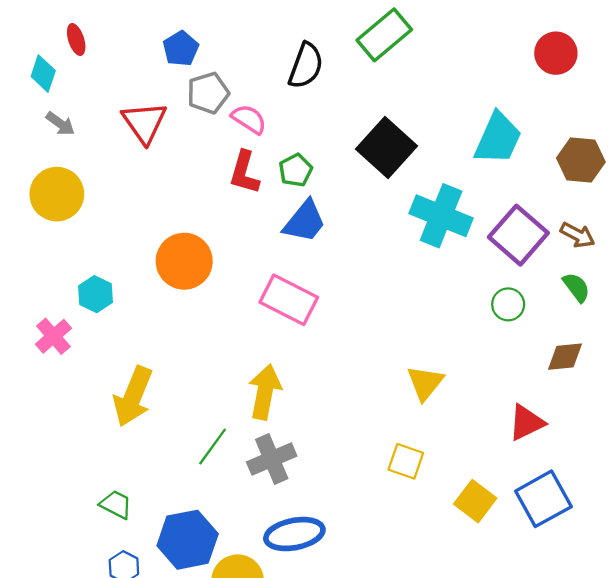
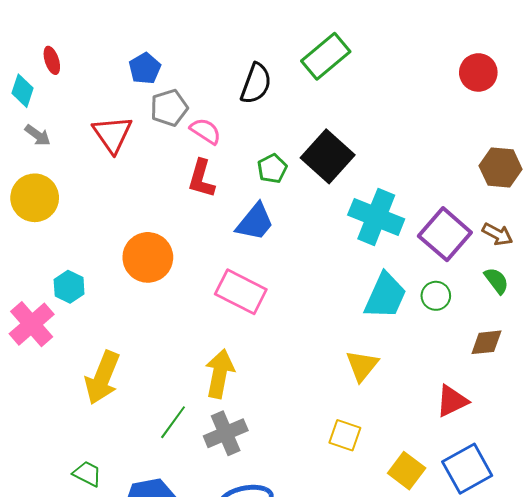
cyan trapezoid: (498, 138) -> (385, 296), moved
green pentagon: (296, 170) -> (272, 168), moved
pink cross: (53, 336) -> (32, 324), size x1.4

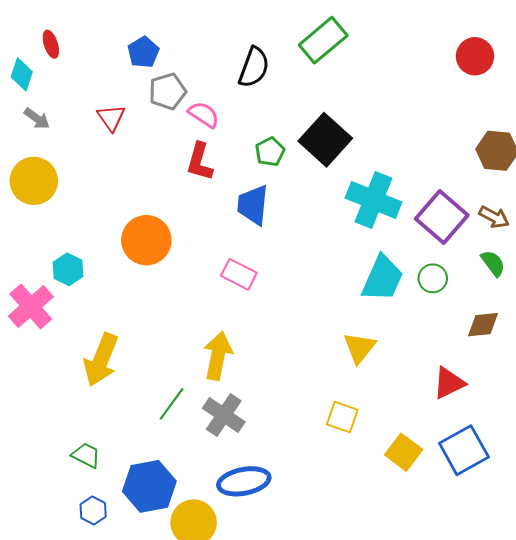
red triangle: (112, 134) -> (111, 118), size x0.7
blue trapezoid: (255, 222) -> (253, 205), turned 147
pink rectangle: (241, 292) -> (239, 274), size x0.7
gray cross: (226, 433) -> (224, 415), turned -33

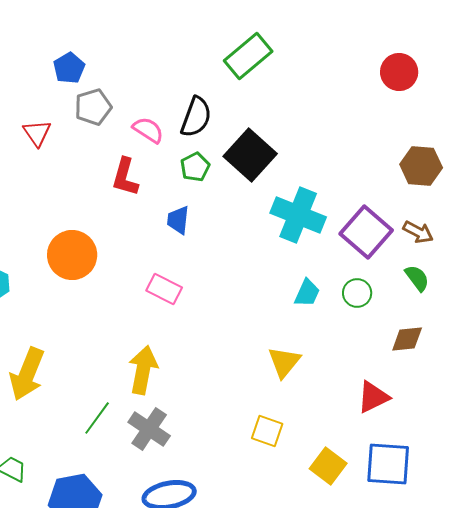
black semicircle: (254, 67) -> (196, 117), moved
pink semicircle: (204, 115) -> (148, 130), moved
blue trapezoid: (253, 205) -> (178, 220), size x0.7
cyan trapezoid: (383, 278) -> (307, 293), size x0.6
blue square: (464, 450) -> (388, 464), turned 33

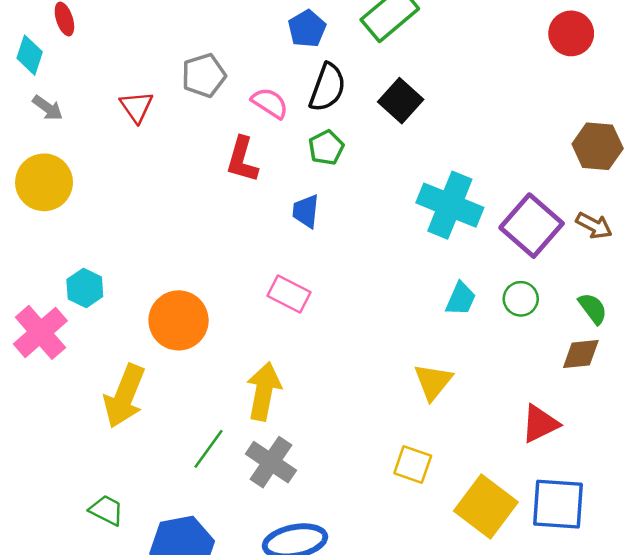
blue pentagon: (69, 68) -> (307, 29), moved
black square: (250, 155) -> (401, 101), moved, size x0.7
orange circle: (72, 255) -> (179, 320), moved
green semicircle: (417, 278) -> (593, 308), moved
yellow square: (328, 466) -> (486, 507), size x1.4

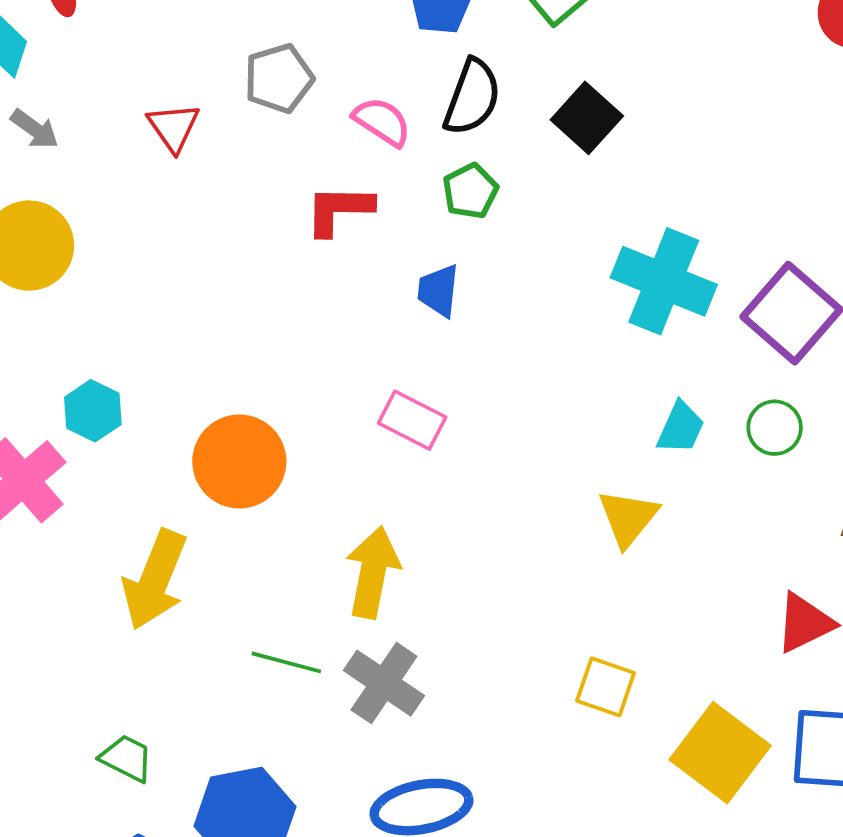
red L-shape: (242, 160) -> (339, 210), turned 75
yellow triangle: (433, 382) -> (628, 518), moved
green line: (209, 449) -> (286, 662), turned 69

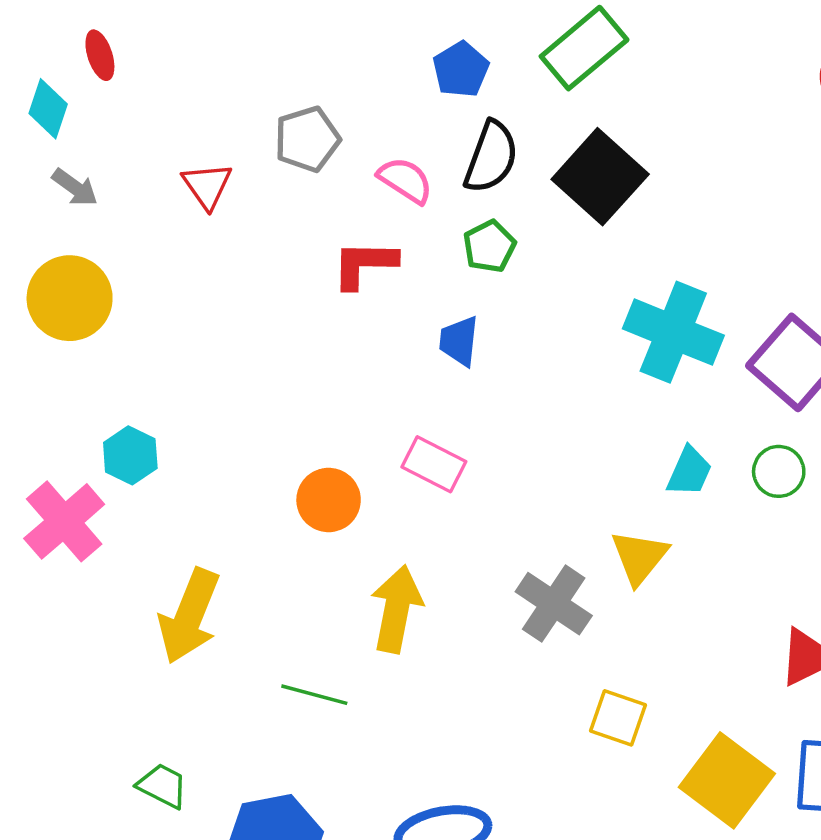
black square: (587, 118) -> (600, 177), size x1.4
orange circle: (239, 461) -> (329, 500), moved, size x0.7
gray cross: (384, 683) -> (554, 604), moved

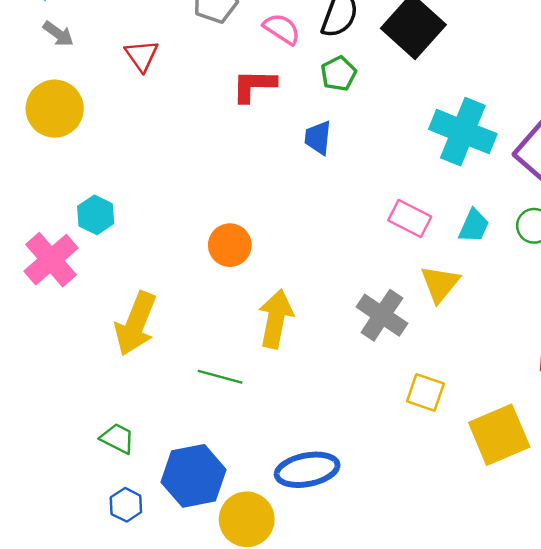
red triangle: (207, 186) -> (142, 55), moved
pink rectangle: (434, 464) -> (410, 219), moved
yellow square: (727, 780) -> (499, 435), turned 30

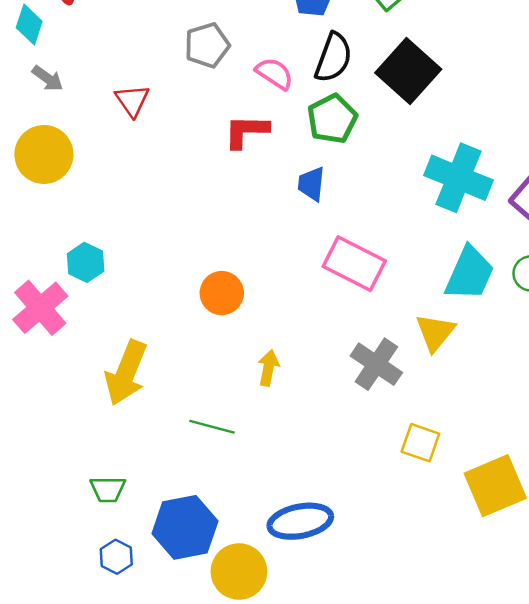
green pentagon: (338, 74) -> (332, 119), size x1.4
pink rectangle: (410, 219) -> (354, 264), moved, size x1.4
cyan trapezoid: (474, 226) -> (470, 273), size x1.6
yellow arrow: (276, 319) -> (268, 368), size x0.6
green trapezoid: (117, 438) -> (108, 489), turned 153

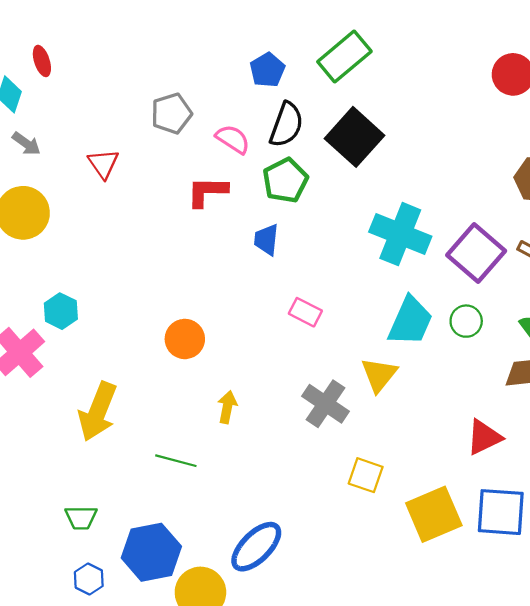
pink rectangle: (354, 264) -> (305, 312), size x0.6
blue ellipse: (300, 521) -> (256, 547), turned -34

